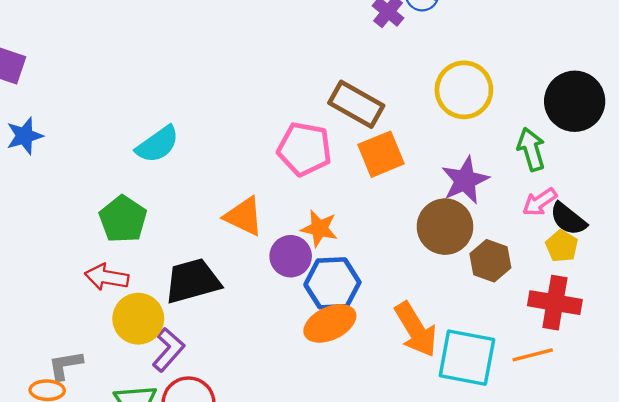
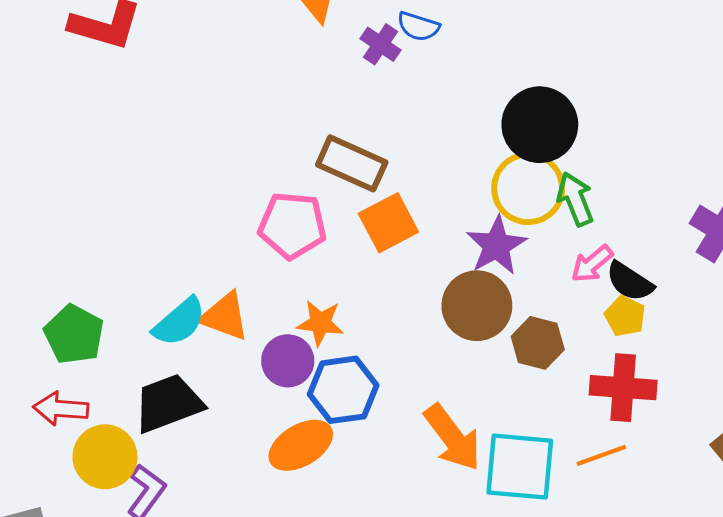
yellow circle: (464, 90) -> (528, 188), moved
black circle: (575, 101) -> (540, 125), moved
cyan semicircle: (157, 144) -> (179, 322), moved
orange ellipse: (330, 323) -> (301, 445), moved

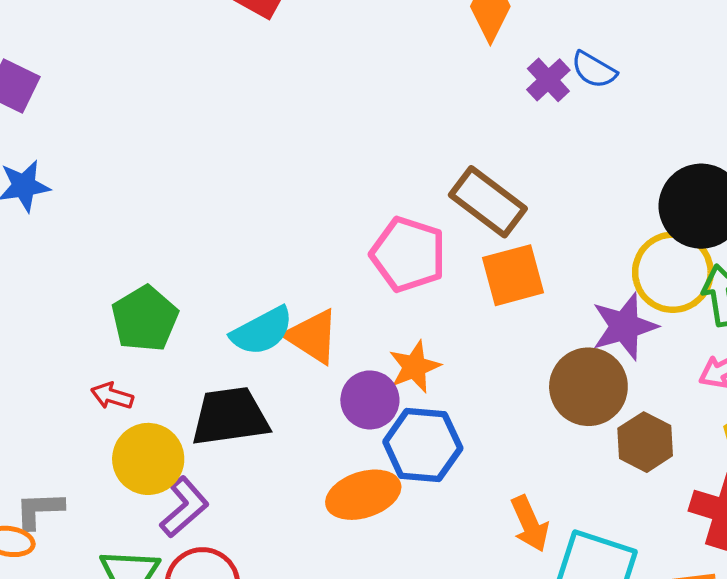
orange star: (320, 323) -> (415, 367), turned 30
red arrow: (61, 409) -> (112, 396), size x0.7
orange arrow: (453, 438) -> (530, 524), size x0.7

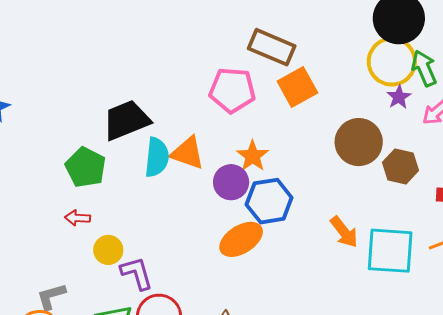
purple star: (624, 326) -> (399, 97), moved, size x0.6
cyan semicircle: (262, 331) -> (157, 157), turned -42
black trapezoid: (230, 417) -> (126, 120), moved
yellow circle: (148, 459) -> (108, 250), size x0.7
purple L-shape: (184, 507) -> (137, 273), turned -51

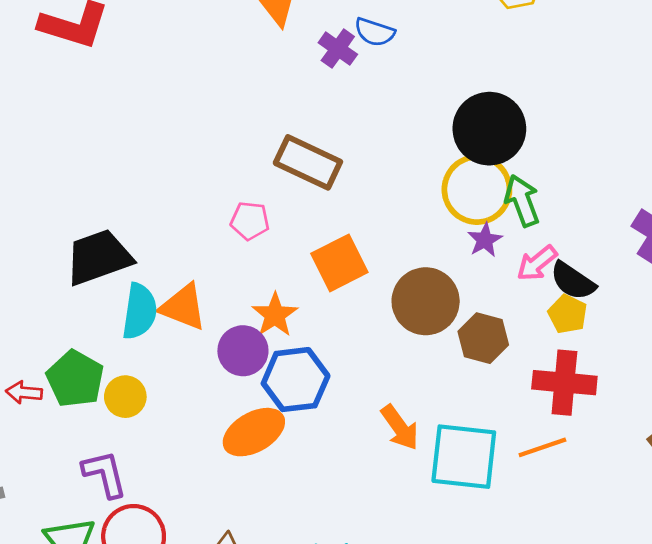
orange square: (297, 87) -> (339, 263), moved
pink pentagon: (232, 90) -> (250, 221), size x0.6
green pentagon: (86, 167) -> (75, 379), moved
yellow circle: (108, 250) -> (125, 397), moved

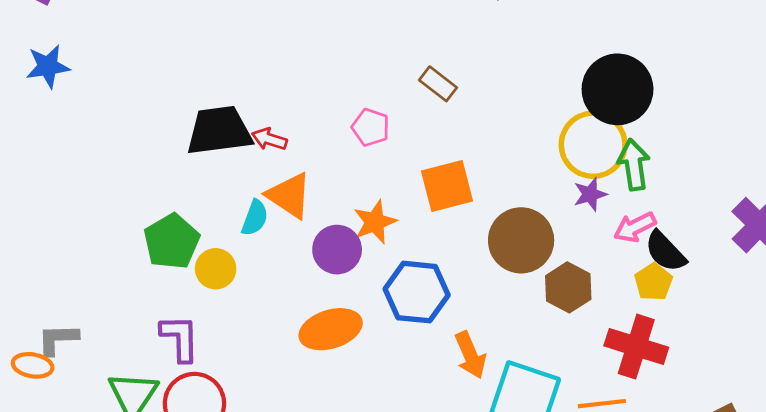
brown rectangle: (308, 162) -> (438, 84), size x0.6
cyan semicircle: (140, 311) -> (255, 218), moved, size x0.7
blue hexagon: (296, 380) -> (417, 292), moved
red arrow: (24, 393) -> (269, 139), moved

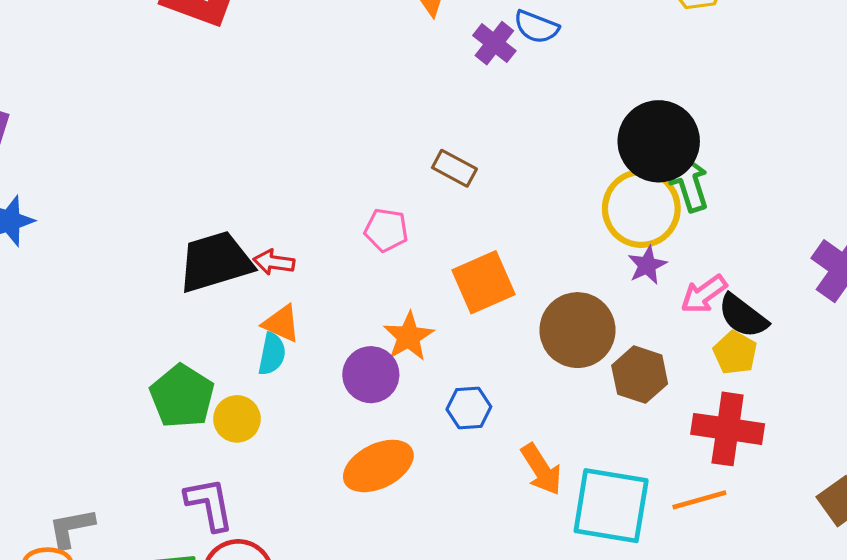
green arrow: (634, 165) -> (689, 183), moved
orange triangle: (289, 195) -> (281, 324), moved, size x0.7
blue hexagon: (417, 292) -> (469, 408), size x0.6

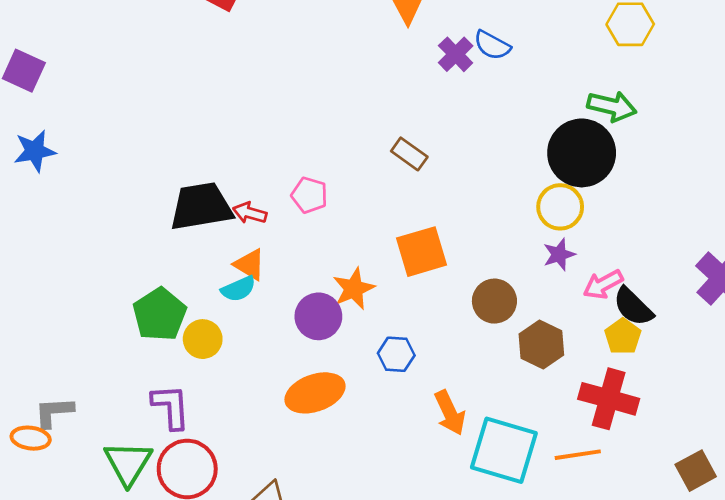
green arrow: (689, 183) -> (612, 106), moved, turned 114
yellow circle: (641, 209) -> (560, 207), size x0.7
pink pentagon: (386, 230) -> (309, 195), moved
brown circle: (577, 330) -> (494, 301), size x0.7
cyan semicircle: (272, 354) -> (238, 289), turned 48

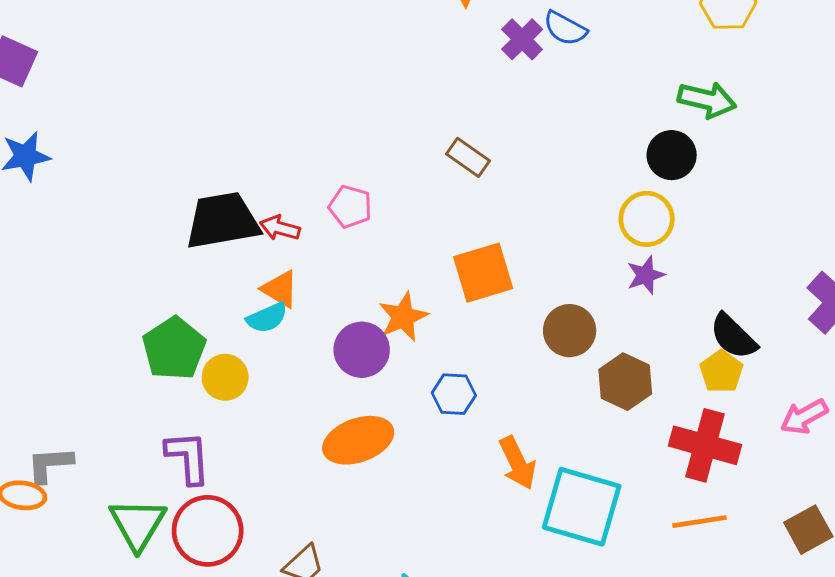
black circle: (582, 153) -> (672, 155), size x0.6
pink arrow: (603, 284) -> (804, 417), moved
orange line: (578, 455) -> (699, 522), moved

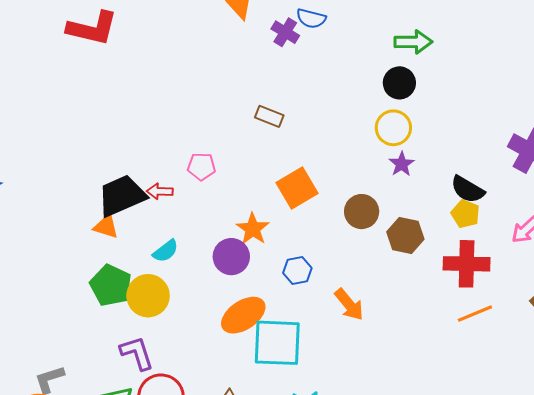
orange triangle: (280, 289) -> (106, 227), moved
yellow circle: (225, 377) -> (148, 296), size x1.4
cyan square: (582, 507) -> (277, 343), moved

